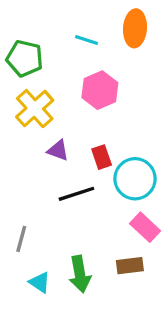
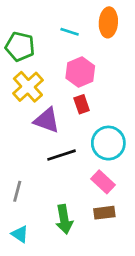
purple triangle: (58, 150) -> (47, 120), size x1.5
red rectangle: (102, 157) -> (82, 104), moved
pink rectangle: (145, 227) -> (103, 182), moved
cyan triangle: (40, 282) -> (20, 234), moved

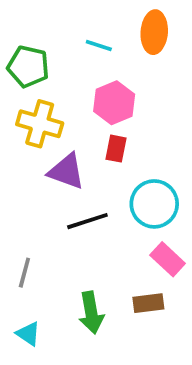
yellow cross: (28, 87) -> (40, 124), turned -32
red rectangle: (82, 104) -> (116, 149), turned 30
pink rectangle: (103, 182) -> (168, 259), moved

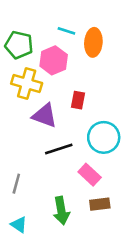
orange ellipse: (154, 32) -> (93, 42), moved
pink hexagon: (114, 103) -> (54, 60), moved
pink rectangle: (168, 259) -> (90, 175), moved

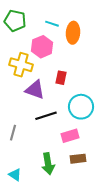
green pentagon: (19, 45) -> (15, 21), moved
pink rectangle: (90, 175) -> (70, 136), turned -60
gray line: (16, 184) -> (13, 133), moved

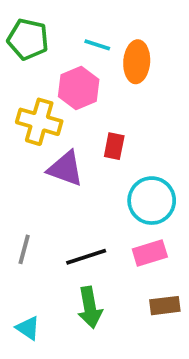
black line: (46, 116) -> (86, 257), moved
pink rectangle: (70, 136) -> (150, 253), moved
brown rectangle: (78, 159) -> (165, 306), moved

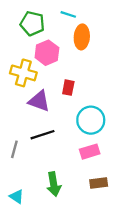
green pentagon: (28, 39) -> (32, 23), moved
cyan line: (97, 45) -> (68, 14), moved
black line: (86, 257) -> (42, 135), moved

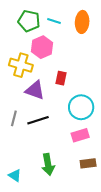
cyan line: (68, 14) -> (54, 21), moved
orange ellipse: (82, 37) -> (82, 22), moved
gray line: (14, 149) -> (14, 118), moved

